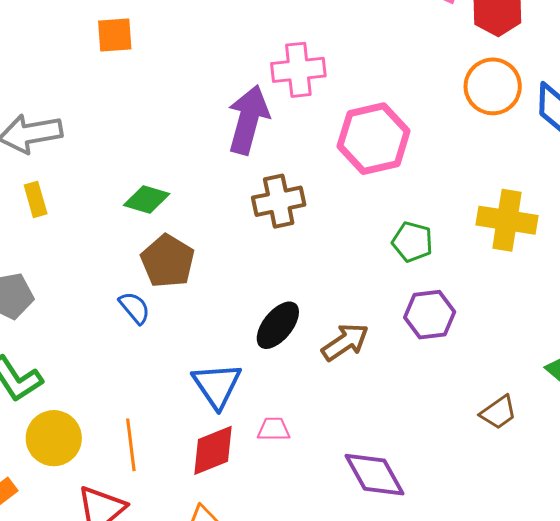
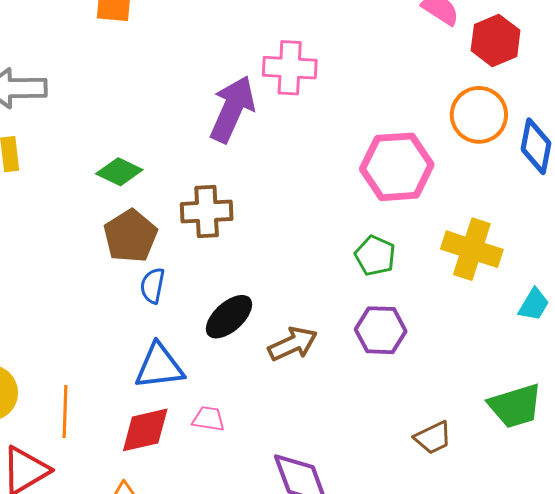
pink hexagon: (374, 139) -> (397, 167), moved
brown cross: (279, 201) -> (207, 211), moved
blue semicircle: (134, 308) -> (153, 286), moved, turned -138
blue triangle: (217, 385) -> (159, 366), turned 48

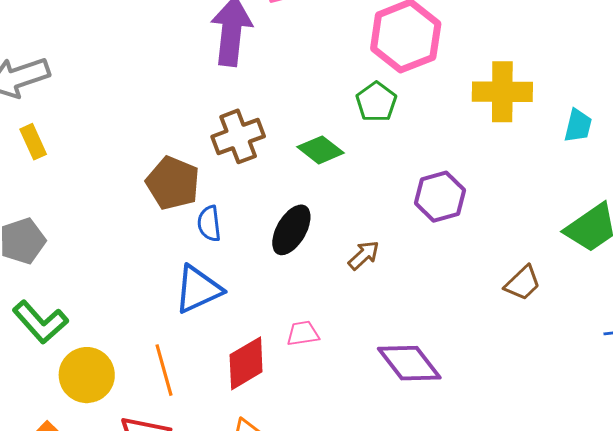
green diamond: (119, 172) -> (320, 150), moved, turned 30
green pentagon: (375, 256) -> (376, 102), moved, turned 30
brown arrow: (293, 344) -> (364, 255), moved, size x0.7
blue triangle: (159, 366) -> (198, 289), moved

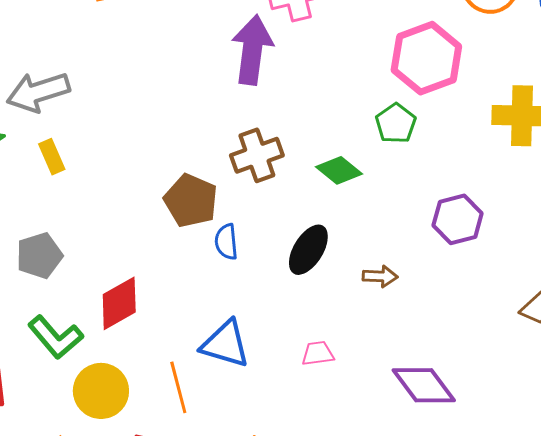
brown arrow: (364, 255) -> (380, 276), turned 44
blue triangle: (198, 289) -> (225, 344), moved, turned 40
red diamond: (246, 363) -> (119, 303), moved

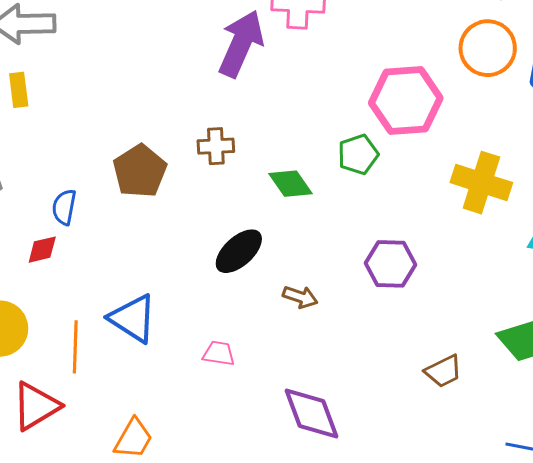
brown cross: (257, 155) -> (216, 146), size x0.7
blue semicircle: (226, 242) -> (64, 207), moved
red diamond: (119, 303) -> (42, 250), size x0.6

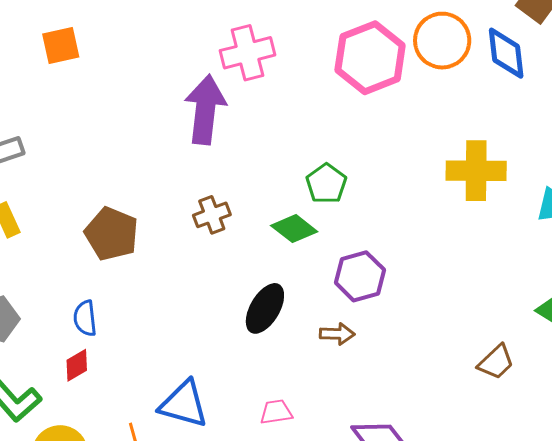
pink hexagon: (406, 100) -> (370, 58), moved
green pentagon: (358, 155) -> (326, 184), moved
brown pentagon: (140, 171) -> (112, 234), moved
purple hexagon: (391, 264) -> (360, 276), moved

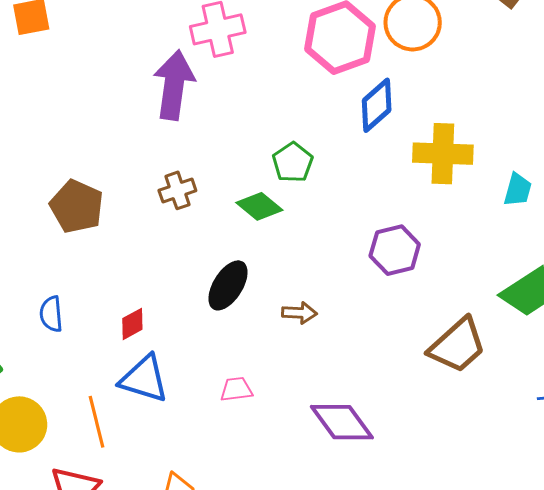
blue diamond: (506, 53) -> (377, 105), moved, turned 54
purple hexagon: (360, 276) -> (395, 250), moved
blue semicircle: (85, 318) -> (51, 314), moved
brown trapezoid: (496, 362) -> (457, 345), size x1.6
red diamond: (77, 365) -> (132, 324), moved

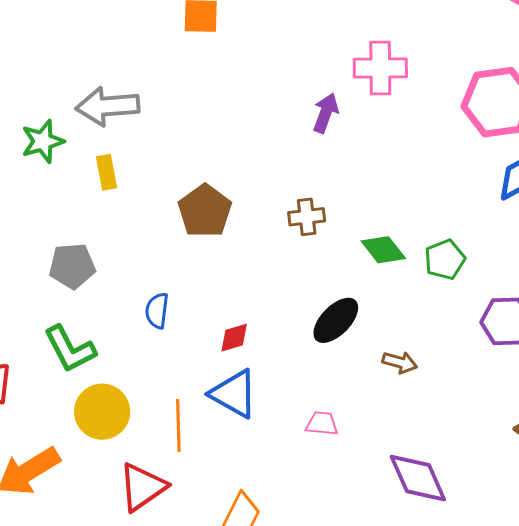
purple arrow: (174, 85) -> (326, 113), size x0.6
green pentagon: (293, 162) -> (445, 260), moved

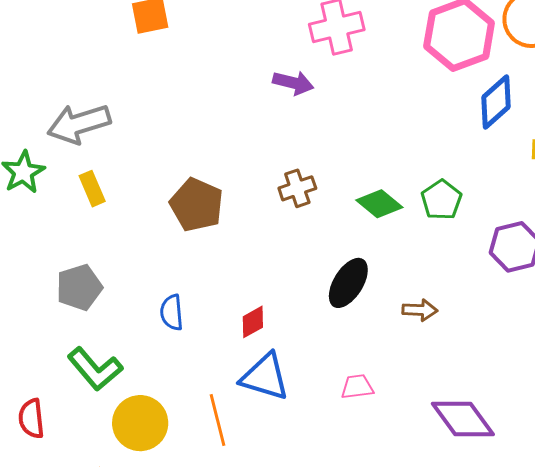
purple arrow: (326, 113) -> (293, 83), turned 96

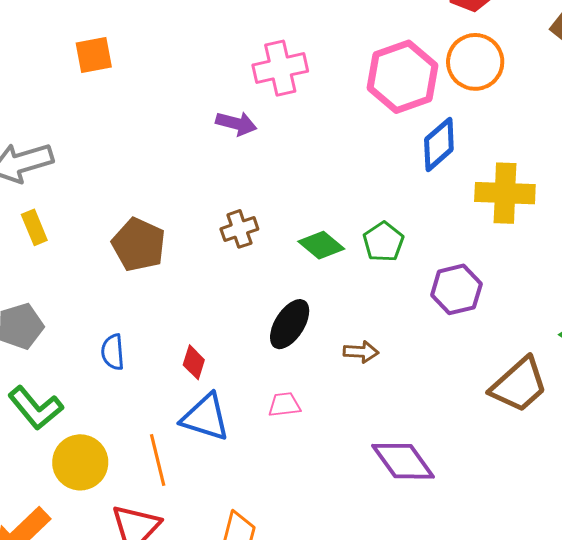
red diamond: (253, 322) -> (194, 362), turned -44
pink trapezoid: (357, 387) -> (284, 405), moved

